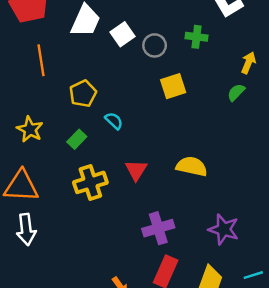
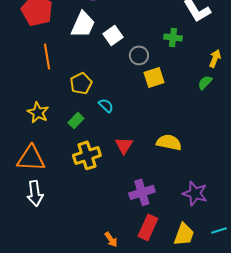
gray circle: (155, 45) -> (139, 55), moved

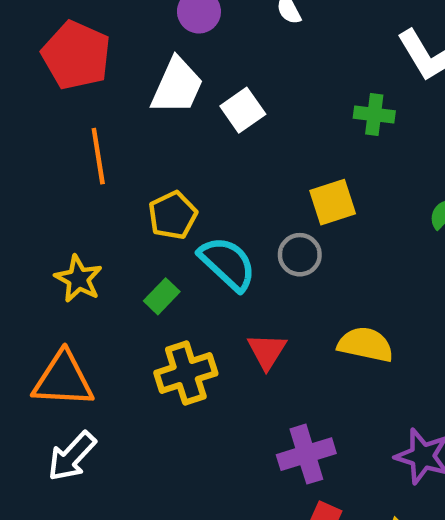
gray circle: (139, 55) -> (300, 255), moved
cyan semicircle: (106, 105) -> (227, 263), size x1.8
white arrow: (35, 193) -> (72, 456), turned 50

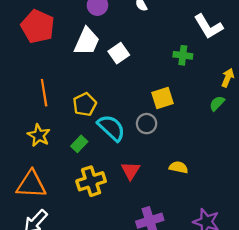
orange line: (98, 156) -> (44, 93), moved
yellow semicircle: (365, 345) -> (179, 167), size x0.7

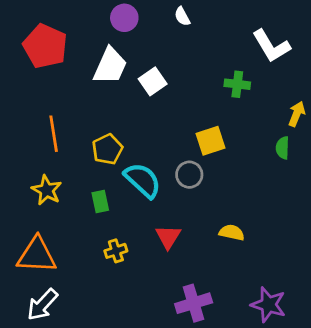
green semicircle: (217, 103) -> (283, 148), turned -42
green rectangle: (79, 144) -> (100, 201), turned -56
yellow cross: (91, 181) -> (116, 251), size x0.6

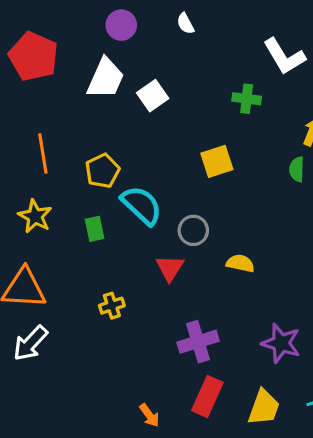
gray circle: (189, 175) -> (193, 230), moved
yellow cross: (116, 251) -> (112, 306), moved

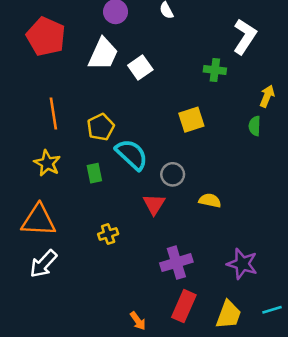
white L-shape: (284, 56) -> (245, 36), turned -116

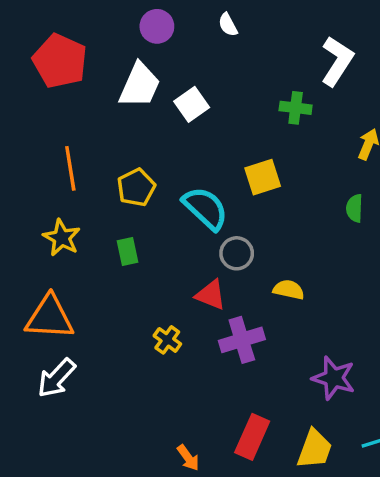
green semicircle: (255, 126) -> (354, 208), moved
cyan semicircle: (132, 154) -> (205, 208), moved
red triangle: (154, 204) -> (211, 295), turned -40
yellow cross: (108, 234) -> (167, 340), moved, turned -36
purple cross: (176, 263) -> (242, 340), moved

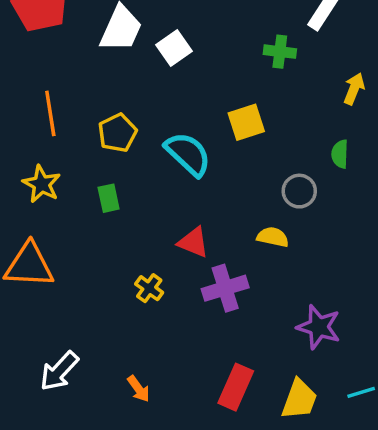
gray circle: (237, 253) -> (299, 191), moved
white arrow: (56, 378) -> (59, 371), moved
orange arrow: (188, 458) -> (139, 389), moved

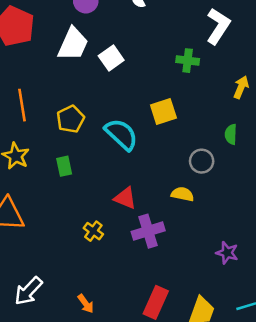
purple star: (319, 327) -> (227, 253), moved, size x0.7

